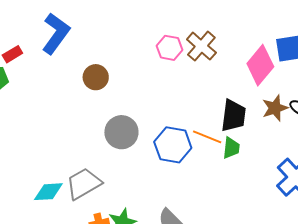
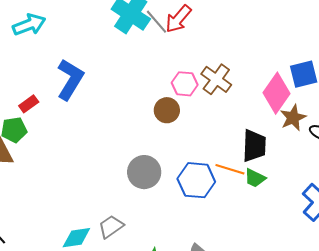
brown circle: (96, 77) -> (167, 110), moved
brown star: (275, 108) -> (293, 118), moved
green trapezoid: (231, 148) -> (255, 178), turned 115
gray trapezoid: (84, 184) -> (111, 227), size x0.7

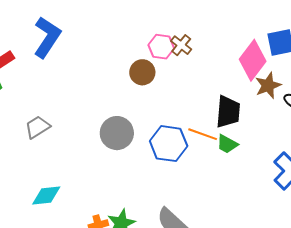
brown cross: (216, 79) -> (181, 45), moved, size x0.7
gray trapezoid: (111, 227) -> (37, 127), moved

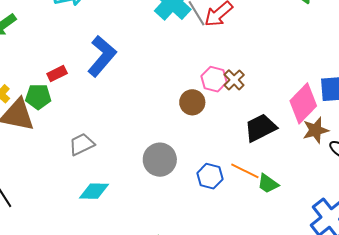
black trapezoid: (228, 112) -> (261, 128), moved, turned -128
blue hexagon: (169, 144) -> (210, 176), size x0.7
cyan diamond: (46, 196) -> (94, 191), moved

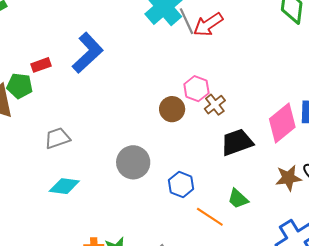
brown cross: (234, 80) -> (215, 105), moved
brown star: (316, 130) -> (288, 178), moved
orange line: (245, 171) -> (210, 217), moved

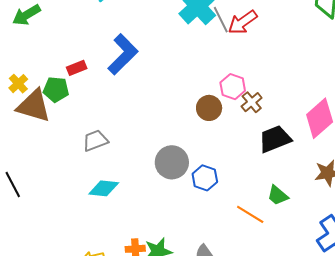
blue hexagon: (181, 185) -> (205, 178), moved

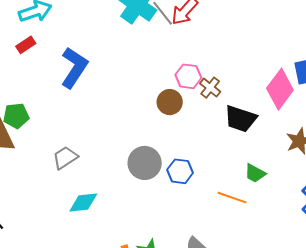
red rectangle: (77, 68) -> (26, 45), moved
black trapezoid: (275, 139) -> (241, 119), turned -128

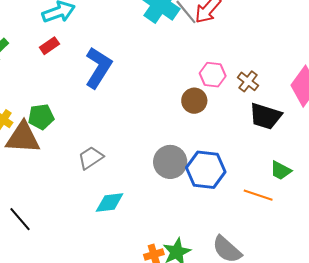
brown cross: (210, 88) -> (248, 81), moved
blue hexagon: (180, 171) -> (206, 170), size x1.5

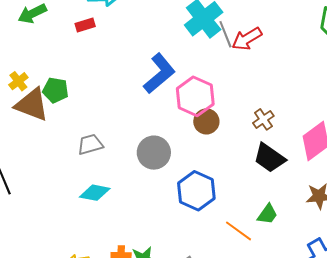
blue L-shape: (98, 68) -> (159, 73), moved
pink hexagon: (213, 75) -> (195, 96), moved, size x1.5
gray circle: (170, 162) -> (154, 153), moved
green trapezoid: (281, 171) -> (267, 214), turned -100

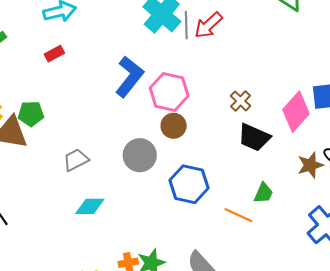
red rectangle: (85, 25) -> (54, 54), moved
gray line: (225, 34) -> (186, 25), turned 32
brown circle: (206, 121) -> (174, 126), moved

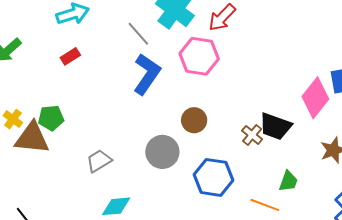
gray line: (186, 25) -> (138, 34), moved, turned -36
pink hexagon: (169, 92) -> (199, 56), moved
brown cross: (241, 101) -> (252, 135), moved

